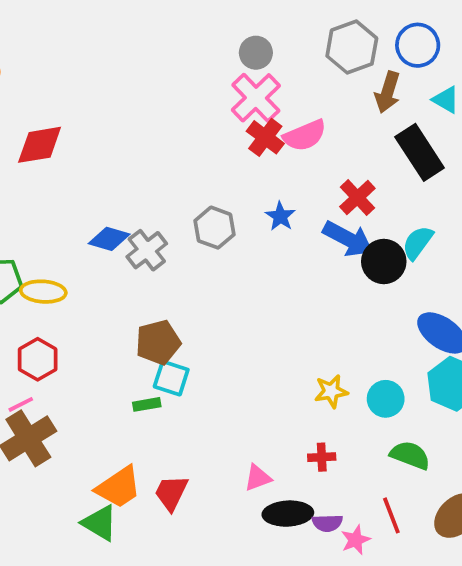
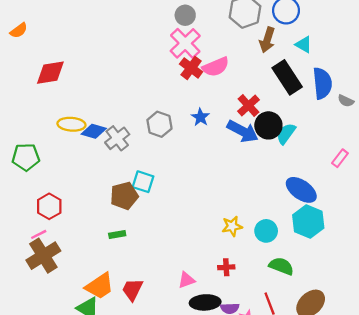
black circle: (384, 261) -> (268, 125), moved
yellow ellipse: (43, 292) -> (71, 124), moved
cyan square: (171, 378) -> (143, 182), moved

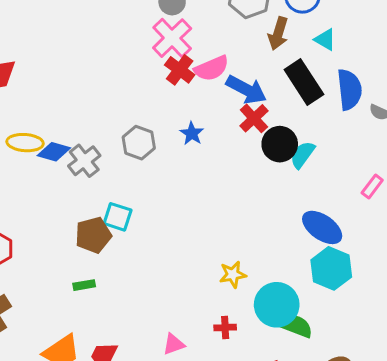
blue arrow: (243, 131) -> (246, 90), moved
cyan circle: (266, 231) -> (277, 305), moved, size x1.5

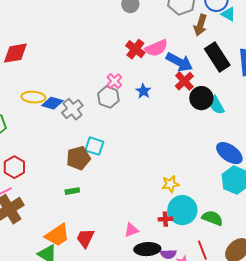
pink cross: (172, 38) -> (114, 81), moved, size x0.6
cyan triangle: (325, 40) -> (228, 14), moved
cyan semicircle: (302, 155) -> (216, 105), turned -66
cyan circle: (277, 305) -> (182, 210), moved

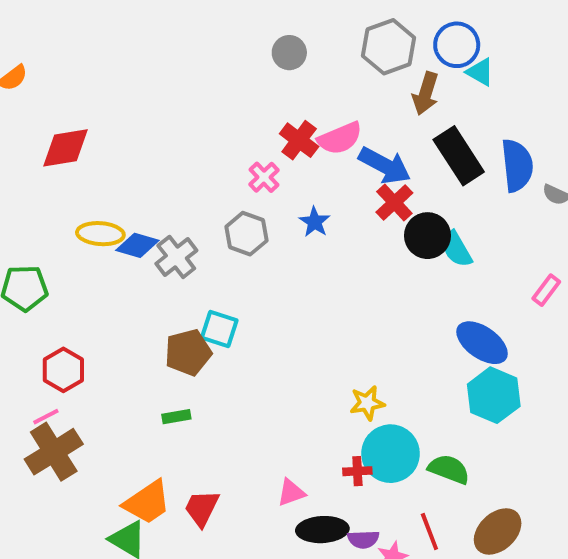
pink cross: (114, 81) -> (264, 177), moved

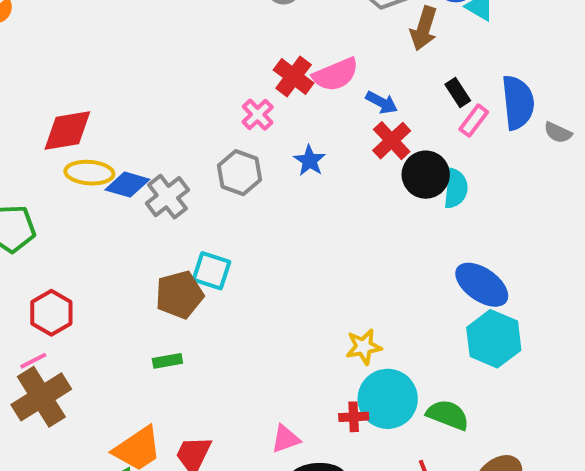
red diamond: (65, 148) -> (67, 131), moved
black rectangle: (459, 156) -> (458, 93), size x0.5
blue arrow: (385, 165) -> (382, 103), size x0.6
cyan semicircle: (457, 249) -> (456, 189), turned -144
pink rectangle: (546, 290) -> (474, 121), moved

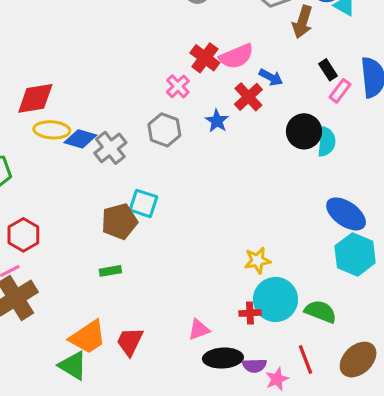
red cross: (392, 141) -> (248, 97), moved

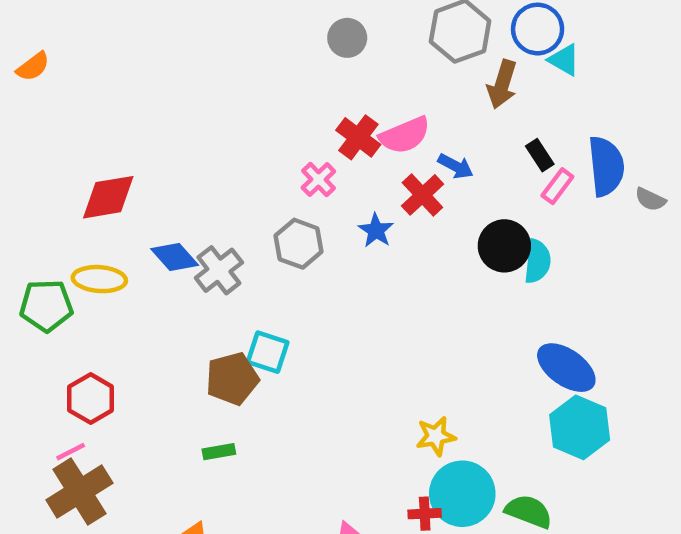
yellow ellipse: (52, 130) -> (99, 279), moved
blue diamond: (80, 139) -> (175, 257), turned 32

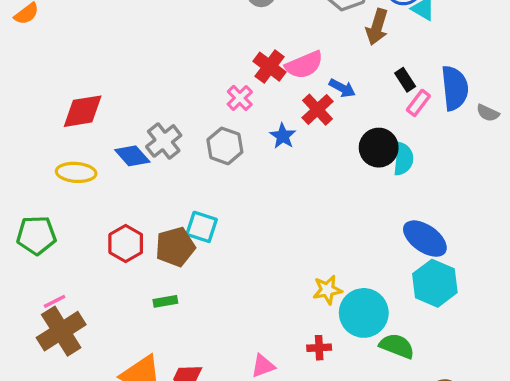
gray cross: (219, 270) -> (164, 141), moved
green pentagon: (46, 306) -> (36, 235), moved
red hexagon: (91, 399) -> (126, 243), moved
cyan circle: (462, 494) -> (364, 313), moved

